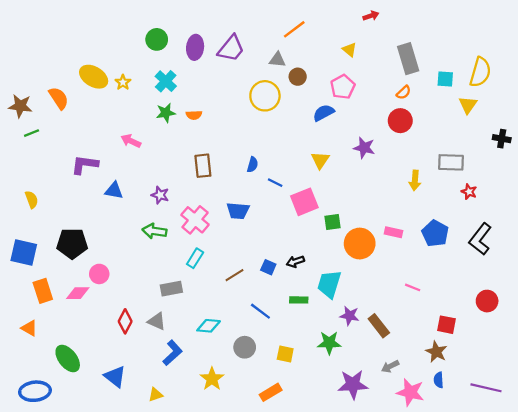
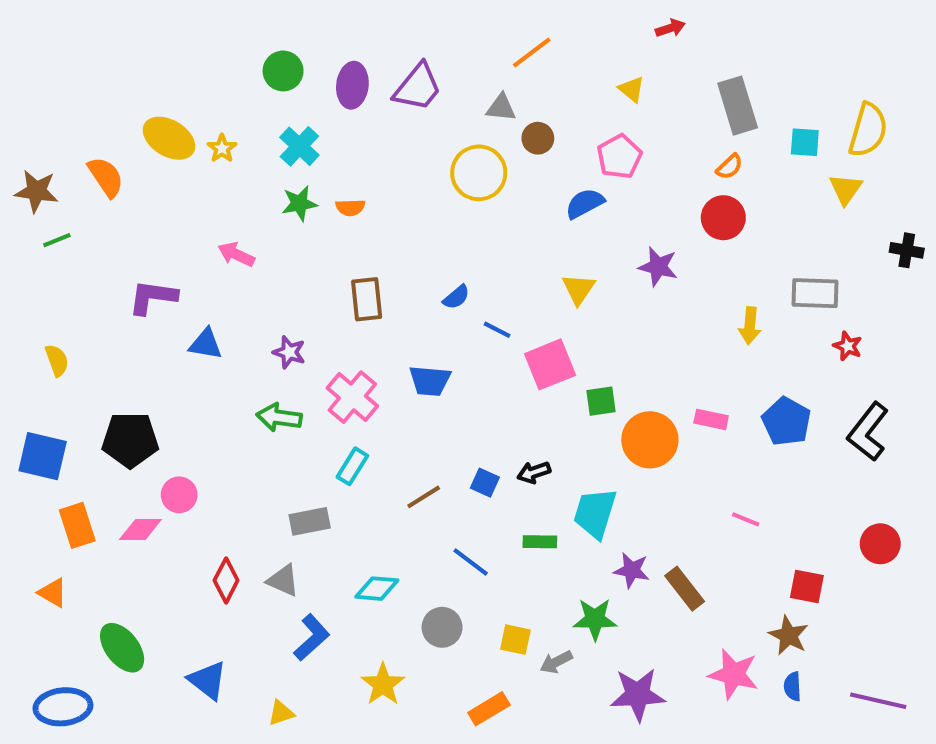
blue semicircle: (253, 165) -> (456, 297), turned 35
gray arrow: (390, 366) -> (556, 662), moved
pink star: (410, 392) -> (733, 674), moved

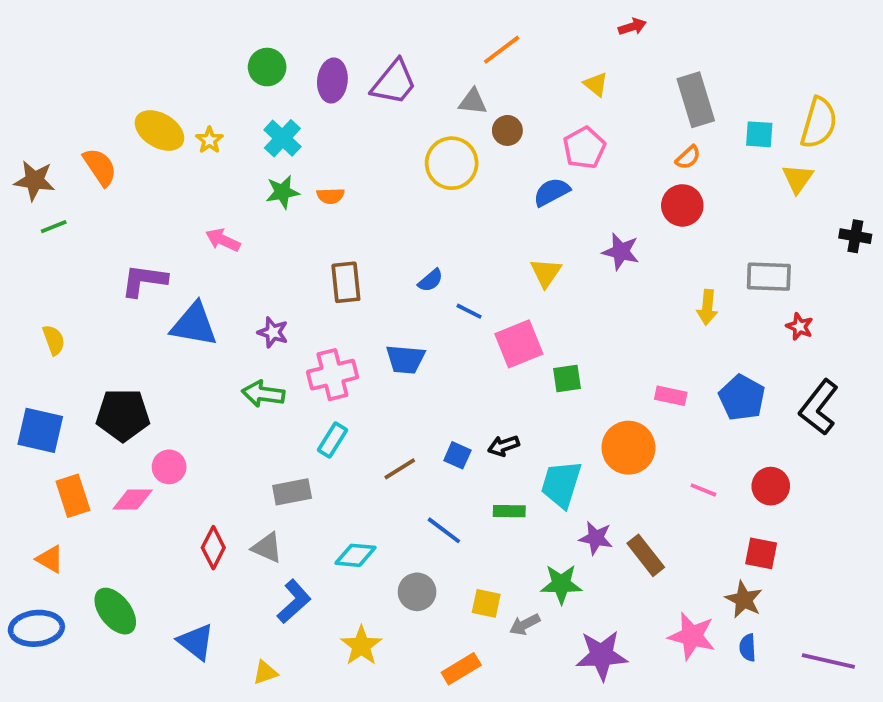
blue triangle: (206, 344) -> (194, 325), size x1.5
pink cross: (352, 397) -> (332, 375), turned 36
orange circle: (650, 440) -> (628, 448), moved
red circle: (880, 544) -> (771, 486), moved
blue ellipse: (63, 707) -> (36, 628), moved

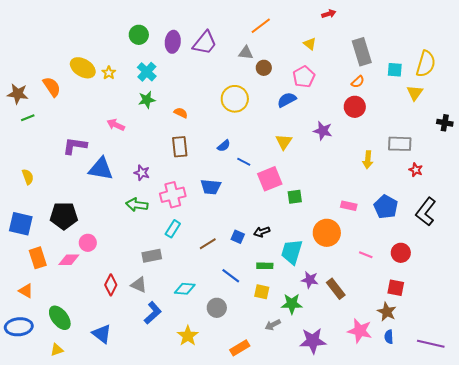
yellow circle: (452, 163) -> (235, 99), moved
orange semicircle: (331, 196) -> (181, 113), moved, turned -152
yellow square: (486, 603) -> (262, 292), moved
yellow triangle: (265, 673) -> (57, 350), moved

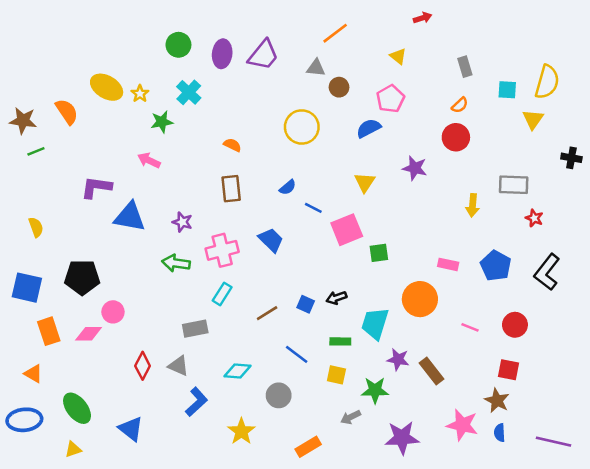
gray rectangle: (362, 52) -> (465, 67), size x0.6
green star: (147, 100) -> (162, 122), moved
blue trapezoid: (211, 187) -> (271, 240), turned -140

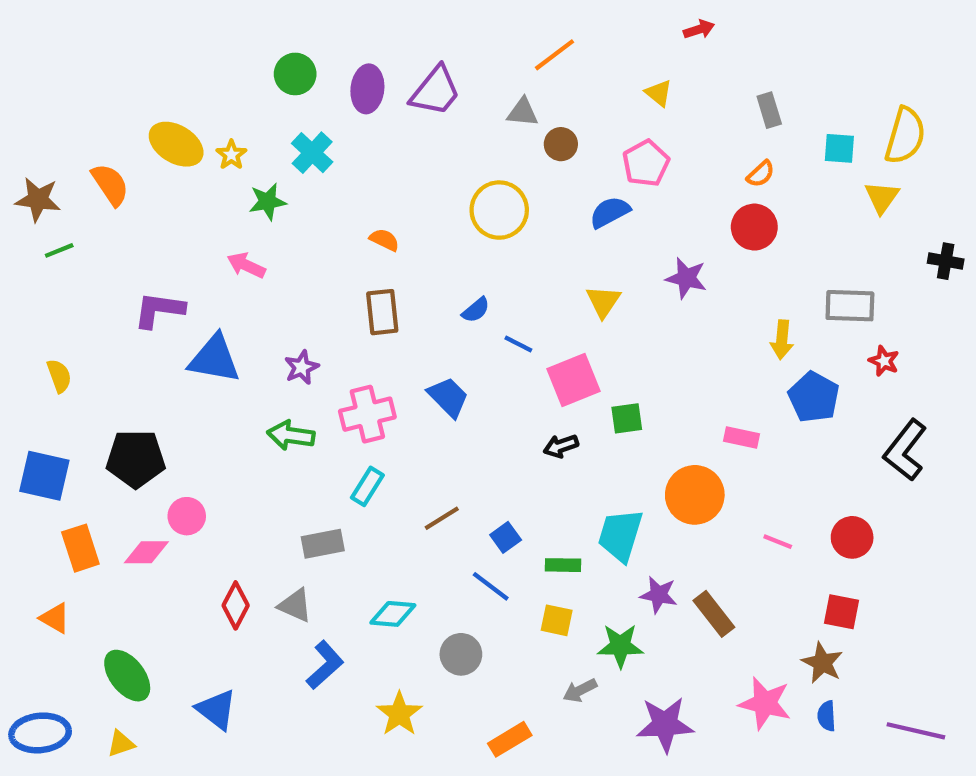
purple star: (182, 222) -> (302, 367), turned 30
blue pentagon: (496, 266) -> (814, 397), moved
black arrow: (336, 298) -> (561, 446), moved
blue square: (306, 304) -> (506, 537), moved, turned 30
blue ellipse: (24, 420) -> (40, 733), moved

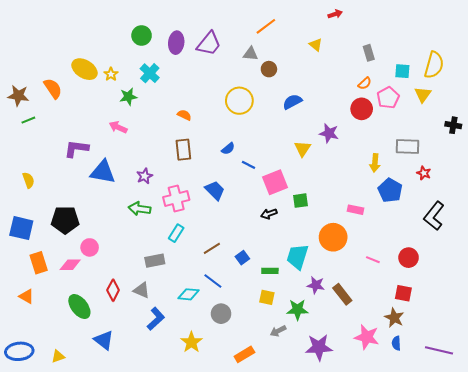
pink pentagon: (646, 163) -> (388, 98), moved
yellow triangle: (603, 301) -> (303, 149), moved
blue line: (491, 586) -> (213, 281), moved
green ellipse: (127, 676) -> (79, 307), moved

